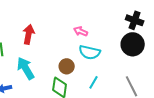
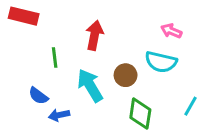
cyan semicircle: (90, 52) -> (161, 62), moved
brown circle: (67, 66) -> (126, 75), moved

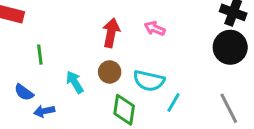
red arrow: (95, 35) -> (111, 33), moved
cyan semicircle: (161, 62) -> (149, 81), moved
cyan arrow: (90, 86) -> (75, 82), size x0.7

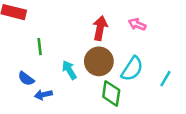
brown circle: (110, 72) -> (99, 61), size x1.5
cyan semicircle: (149, 81) -> (132, 69), turned -70
cyan line: (174, 102) -> (165, 79), moved

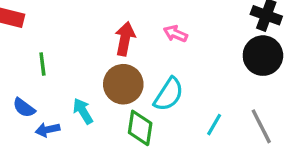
cyan arrow: (69, 70) -> (83, 111), moved
cyan line: (165, 79) -> (214, 125), moved

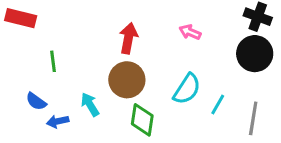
pink arrow: (175, 34) -> (190, 32), moved
cyan semicircle: (169, 94) -> (187, 89), moved
cyan line: (214, 125) -> (218, 104), moved
gray line: (261, 126) -> (253, 118), turned 36

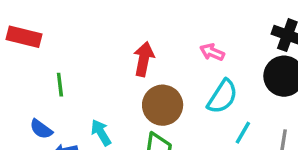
brown circle: (127, 80) -> (163, 105), moved
cyan semicircle: (187, 89) -> (222, 97), moved

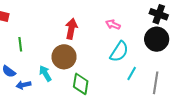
brown circle: (163, 105) -> (64, 57), moved

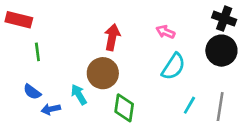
green line: (20, 44) -> (37, 52), moved
cyan line: (132, 73) -> (189, 105), moved

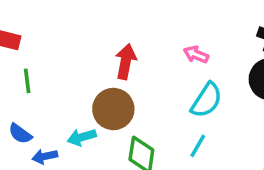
cyan arrow: (79, 95) -> (82, 137), turned -75
cyan line: (189, 105) -> (198, 146), moved

